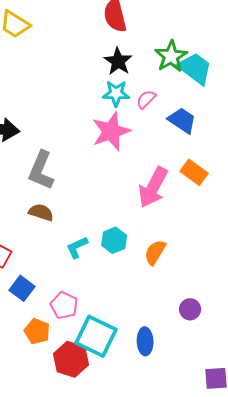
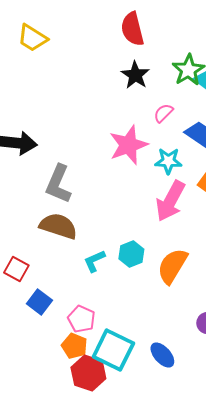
cyan star: (116, 93) -> (168, 161), moved
brown semicircle: (41, 212) -> (58, 226), size x1.5
orange semicircle: (155, 252) -> (172, 266), size x1.4
orange pentagon: (37, 331) -> (74, 346), moved
blue ellipse: (145, 341) -> (162, 355), turned -40

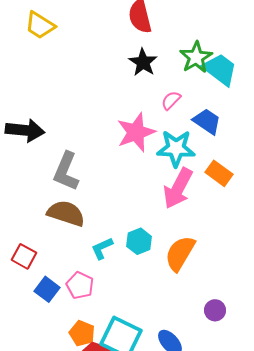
cyan star: (168, 161) -> (176, 148), size x1.4
pink pentagon: (81, 319) -> (80, 285), moved

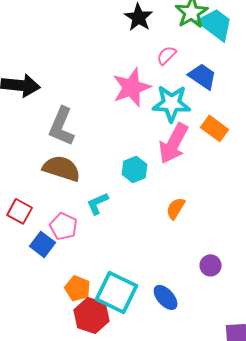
cyan hexagon: (139, 241) -> (135, 169), moved
orange semicircle: (180, 253) -> (176, 208), size x0.6
pink pentagon: (80, 285) -> (64, 226), moved

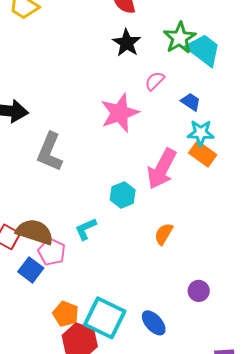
blue trapezoid: (203, 76) -> (191, 102), size x0.7
cyan star: (172, 103) -> (201, 133), moved, size x0.7
brown semicircle: (62, 168) -> (35, 232), moved

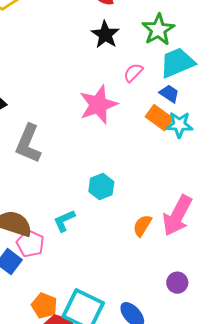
cyan trapezoid: (204, 50) -> (177, 63), moved, turned -60
orange rectangle: (203, 154) -> (159, 118), moved
pink arrow: (162, 169) -> (177, 216), moved

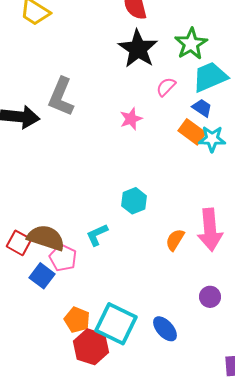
black star: (105, 35) -> (138, 49), size x1.4
pink star: (98, 105) -> (131, 119), size x0.6
gray L-shape: (28, 144) -> (61, 97), moved
pink arrow: (177, 216) -> (210, 230), turned -33

